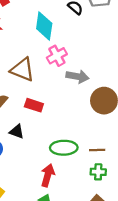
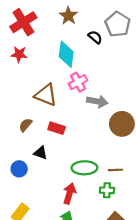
green cross: (98, 172) -> (107, 190), moved

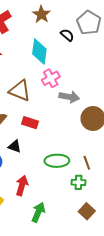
brown line: (115, 170) -> (87, 163), turned 72
red arrow: (69, 193) -> (22, 185), moved

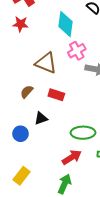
black triangle: (15, 146) -> (41, 118), turned -40
red arrow: (22, 185) -> (72, 157), moved, turned 42

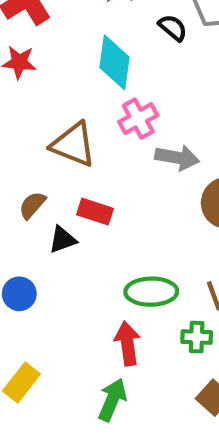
black triangle: (41, 118) -> (63, 240), moved
red arrow: (72, 157) -> (127, 344), turned -66

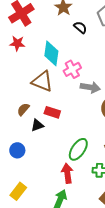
black semicircle: (173, 28) -> (80, 27), moved
cyan diamond: (114, 62) -> (51, 53), moved
green ellipse: (151, 292) -> (78, 149), turned -55

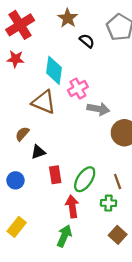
red rectangle: (52, 112) -> (55, 175), moved, turned 63

